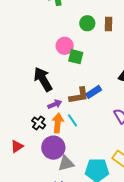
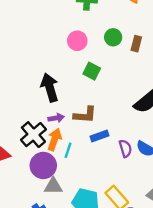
pink circle: (65, 46) -> (77, 41), moved
blue rectangle: (94, 92) -> (100, 136), moved
cyan line: (73, 120) -> (68, 150), moved, turned 40
black cross: (39, 123) -> (33, 135), size x1.6

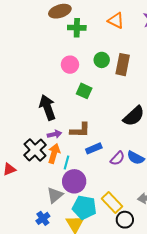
brown rectangle: (136, 44) -> (123, 65), size x1.5
purple semicircle: (125, 148) -> (117, 158), turned 63
purple circle: (43, 165) -> (74, 181), moved
gray triangle: (53, 186) -> (55, 195), turned -36

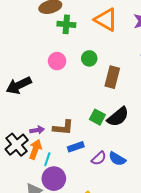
orange triangle: (116, 21) -> (106, 20), size x1.4
brown rectangle: (123, 65) -> (112, 77), moved
green square: (84, 91) -> (97, 117), moved
black arrow: (47, 107) -> (19, 85), moved, turned -100

